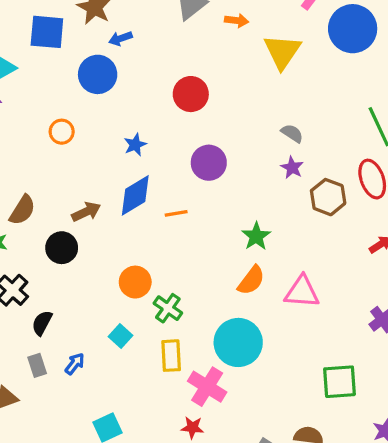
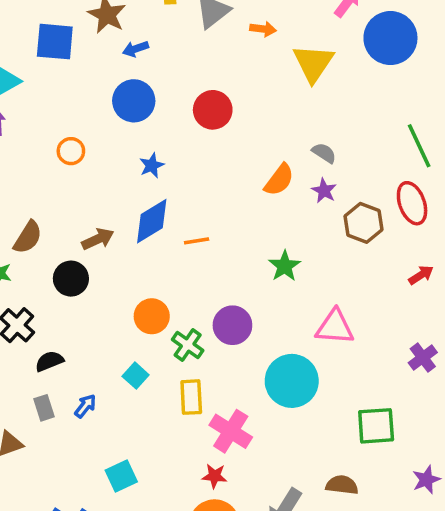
blue circle: (98, 74) -> (134, 101), moved
purple circle: (209, 163) -> (232, 325), moved
orange semicircle: (251, 280) -> (279, 180), moved
black semicircle: (42, 323) -> (49, 361), turned 40
cyan circle: (238, 342) -> (292, 381), moved

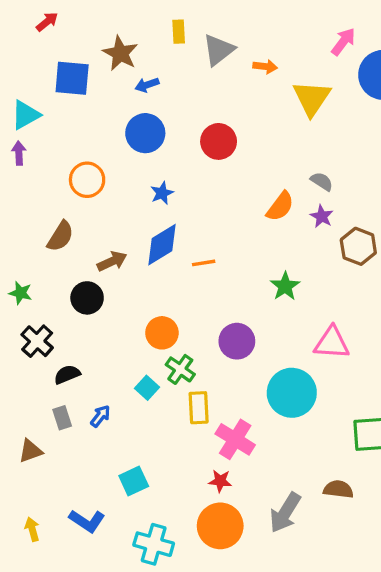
orange circle: (71, 151) -> (87, 180), size x1.4
brown semicircle: (28, 237) -> (60, 236), moved
green cross: (188, 345) -> (180, 369), moved

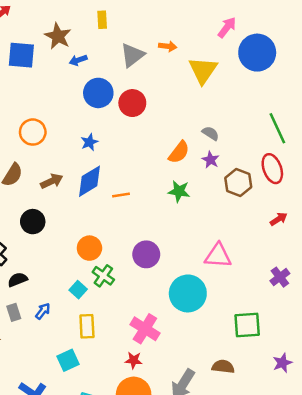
gray triangle: (219, 50) -> (132, 55), moved
blue circle: (145, 133) -> (98, 93), moved
brown arrow: (112, 261) -> (52, 181), moved
green star: (285, 286) -> (179, 191), moved, turned -30
yellow rectangle: (199, 408) -> (87, 326), moved

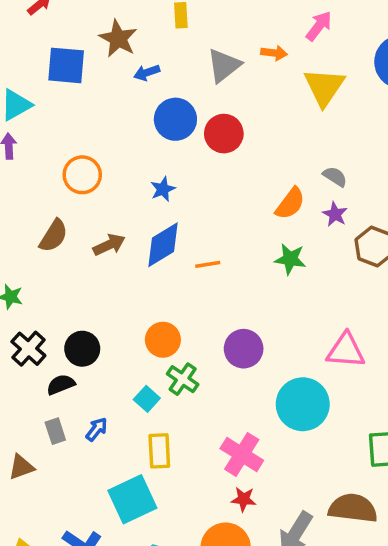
pink arrow: (227, 27) -> (319, 26), moved
black circle: (33, 222) -> (82, 349), moved
cyan square: (68, 360) -> (132, 499), size x1.5
red star: (134, 360) -> (244, 499), moved
brown semicircle: (223, 367) -> (353, 508), size x1.5

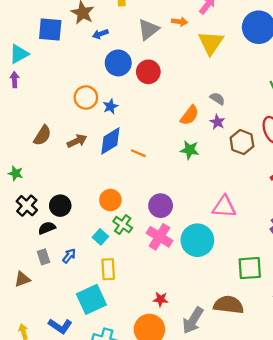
orange circle: (82, 175) -> (86, 97), moved
orange line: (208, 264) -> (138, 153), turned 32
pink cross: (242, 454) -> (159, 237), moved

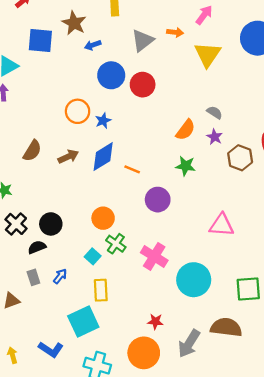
purple circle: (161, 206) -> (158, 200), moved
cyan circle: (197, 240) -> (194, 280), moved

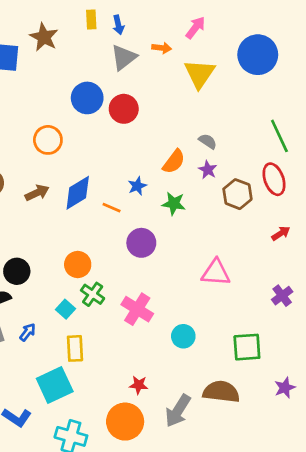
blue arrow: (93, 45) -> (118, 25), moved, turned -84
blue star: (103, 121) -> (137, 186), moved
cyan circle: (194, 280) -> (183, 336), size x0.6

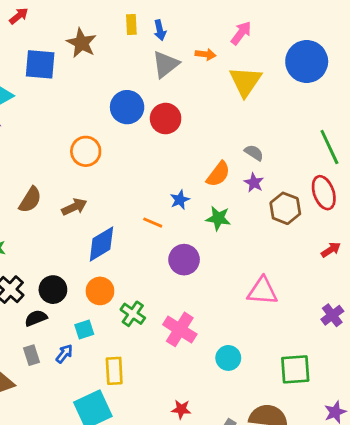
blue diamond: (78, 193) -> (101, 244), moved
orange circle: (78, 265) -> (100, 291), moved
cyan square: (66, 309) -> (84, 329), moved, turned 30

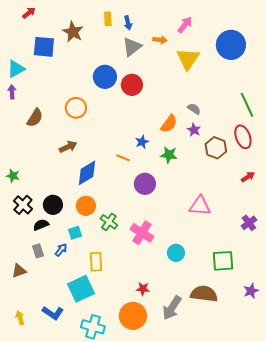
brown semicircle: (30, 200) -> (35, 118), moved

